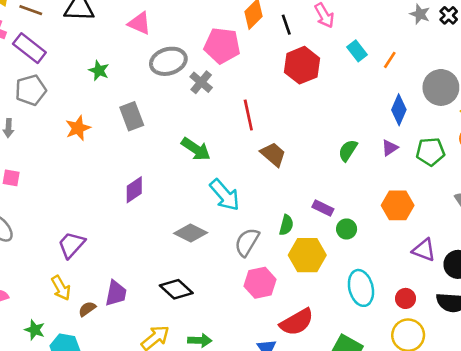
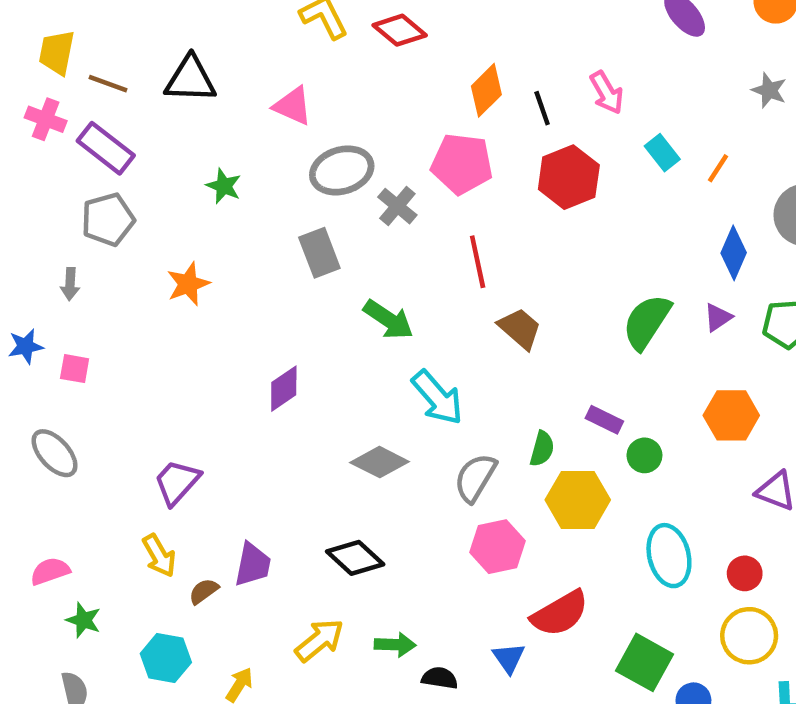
pink pentagon: (222, 46) -> (462, 164), moved
gray rectangle: (132, 116) -> (319, 253), moved
green semicircle: (348, 150) -> (647, 322), size x1.5
green star: (35, 330) -> (83, 620), moved

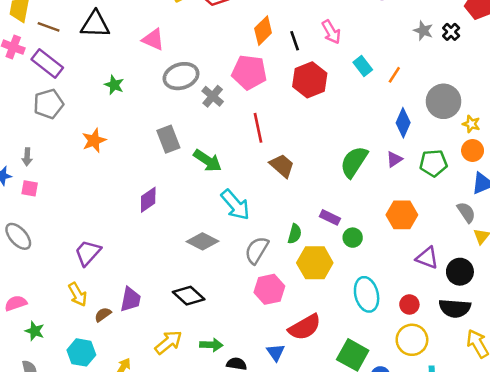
gray rectangle: (319, 253) -> (168, 139), moved
gray arrow: (70, 284) -> (27, 157), moved

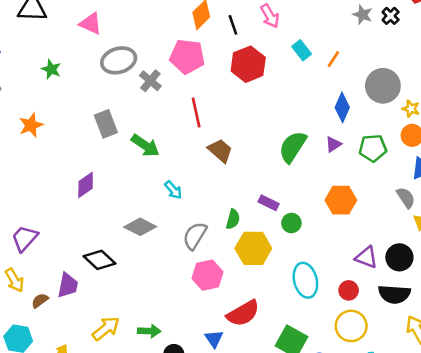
cyan arrow: (235, 205) -> (173, 190), size x0.6
purple triangle: (427, 258) -> (366, 257), moved
black diamond: (189, 296) -> (100, 260), moved

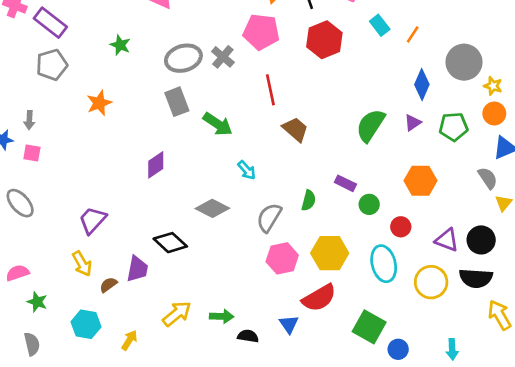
gray ellipse: (119, 60) -> (183, 58), moved
yellow hexagon: (253, 248) -> (330, 253), moved
red circle: (349, 290) -> (401, 227), moved
yellow circle: (351, 326) -> (431, 282), moved

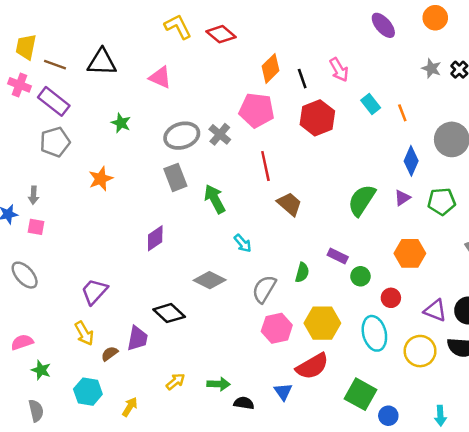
orange line: (413, 34) -> (402, 113), turned -54
green arrow: (218, 124) -> (215, 199), turned -152
yellow arrow: (177, 314) -> (175, 381), size x0.7

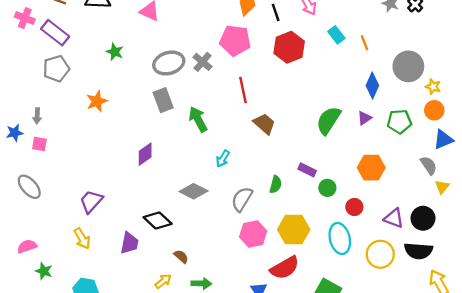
cyan arrow: (243, 243) -> (223, 159), turned 72
brown semicircle: (110, 354) -> (181, 257), moved, turned 77

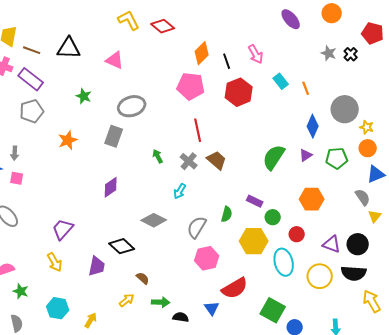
gray cross: (203, 62) -> (189, 161), moved
gray rectangle: (163, 100) -> (114, 136), moved, turned 40
green arrow: (198, 119) -> (158, 156), size x0.6
yellow hexagon: (294, 230) -> (254, 241), moved

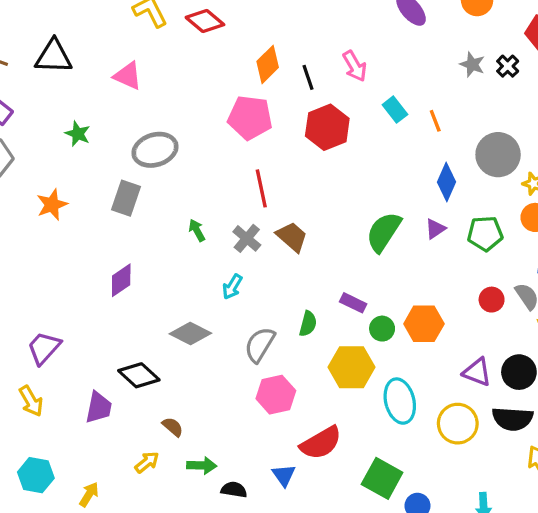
orange hexagon: (312, 199) -> (424, 324), moved
red circle: (297, 234) -> (492, 300), moved

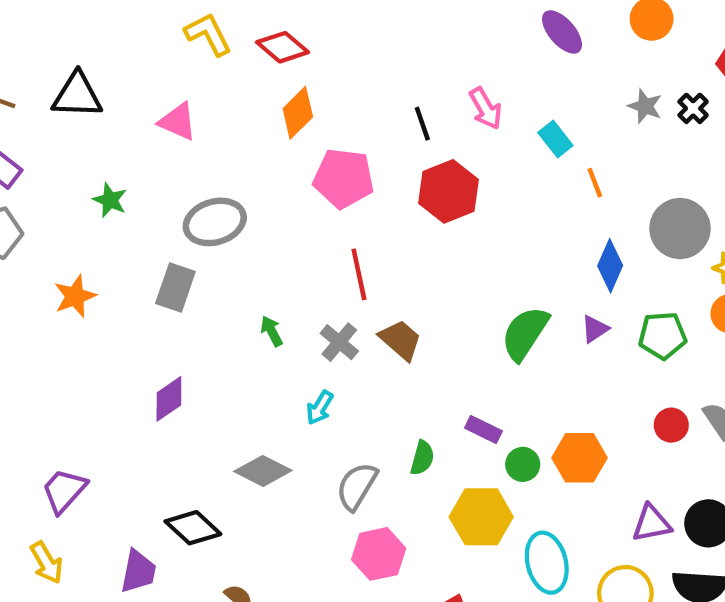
orange diamond: (268, 64) -> (298, 113), moved
cyan rectangle: (395, 110) -> (555, 139), moved
purple triangle: (477, 372) -> (652, 523), turned -32

